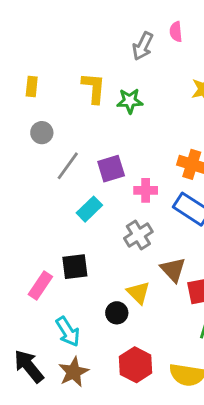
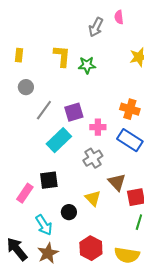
cyan rectangle: (89, 209) -> (59, 140), size x1.4
black circle: (117, 313) -> (69, 212), moved

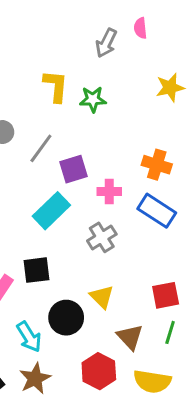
gray line: (44, 110) -> (41, 148), moved
brown triangle: (117, 182) -> (130, 337), moved
black circle: (69, 212) -> (66, 318), size x1.5

